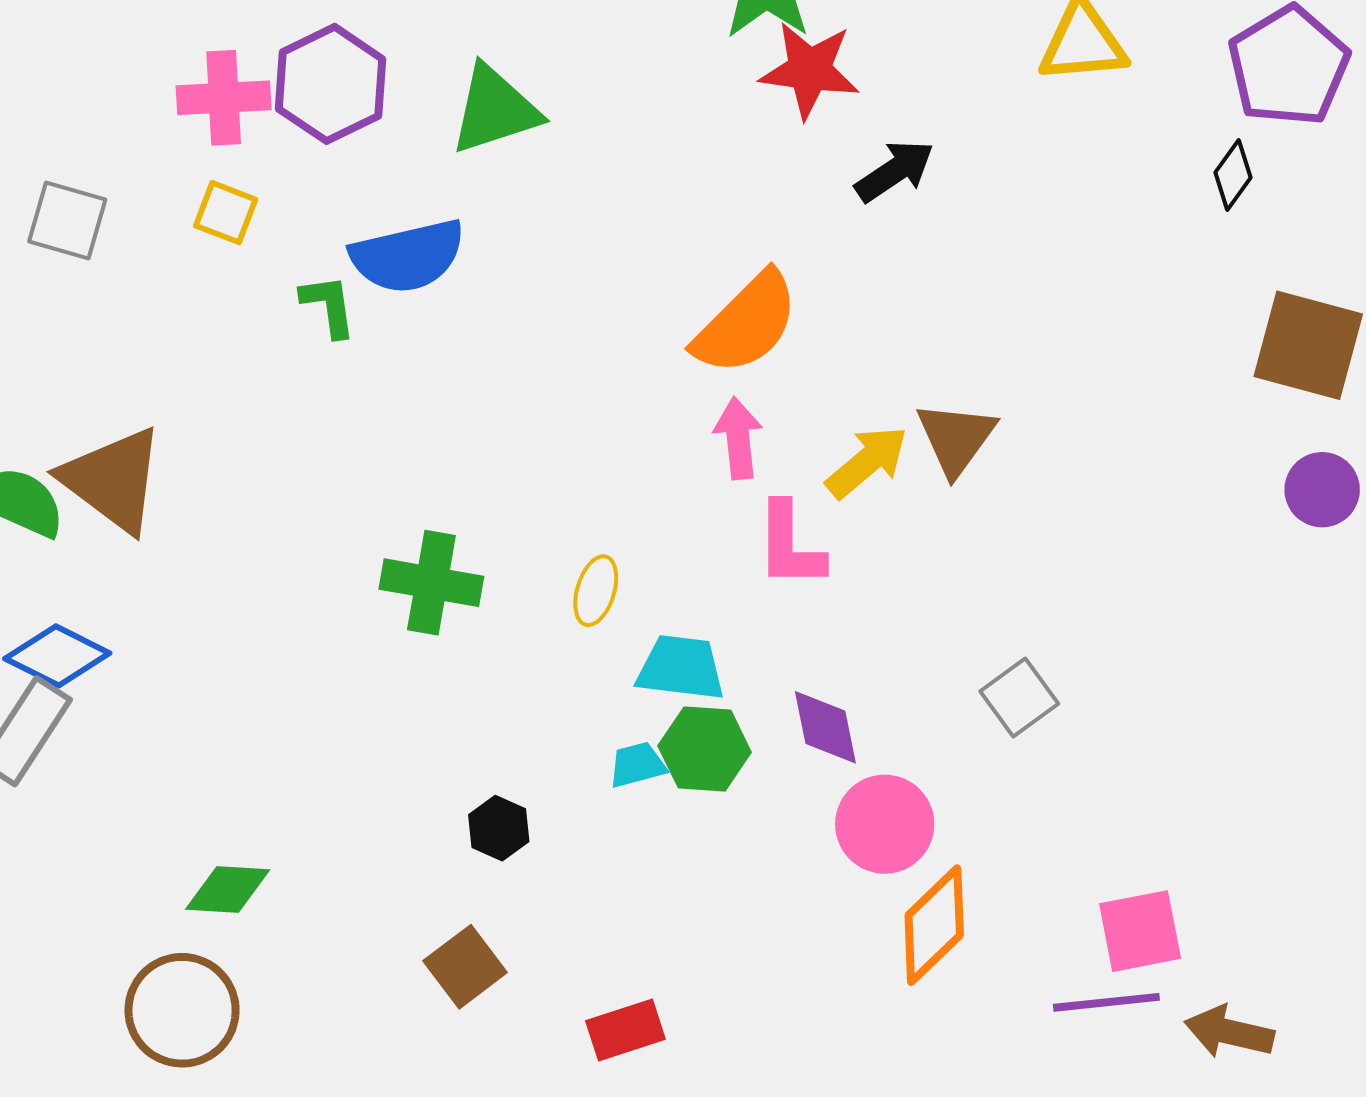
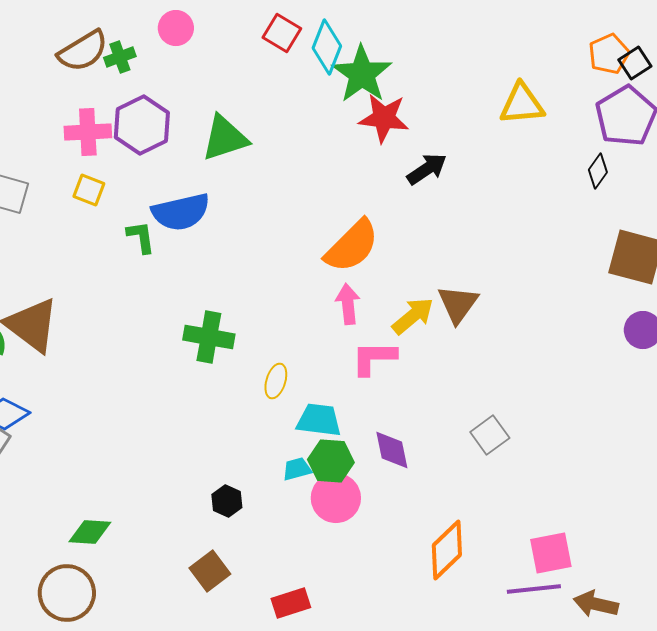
pink L-shape: (790, 545) -> (374, 358), turned 90
green cross: (431, 583) -> (209, 337), moved
pink circle: (885, 824) -> (336, 498), moved

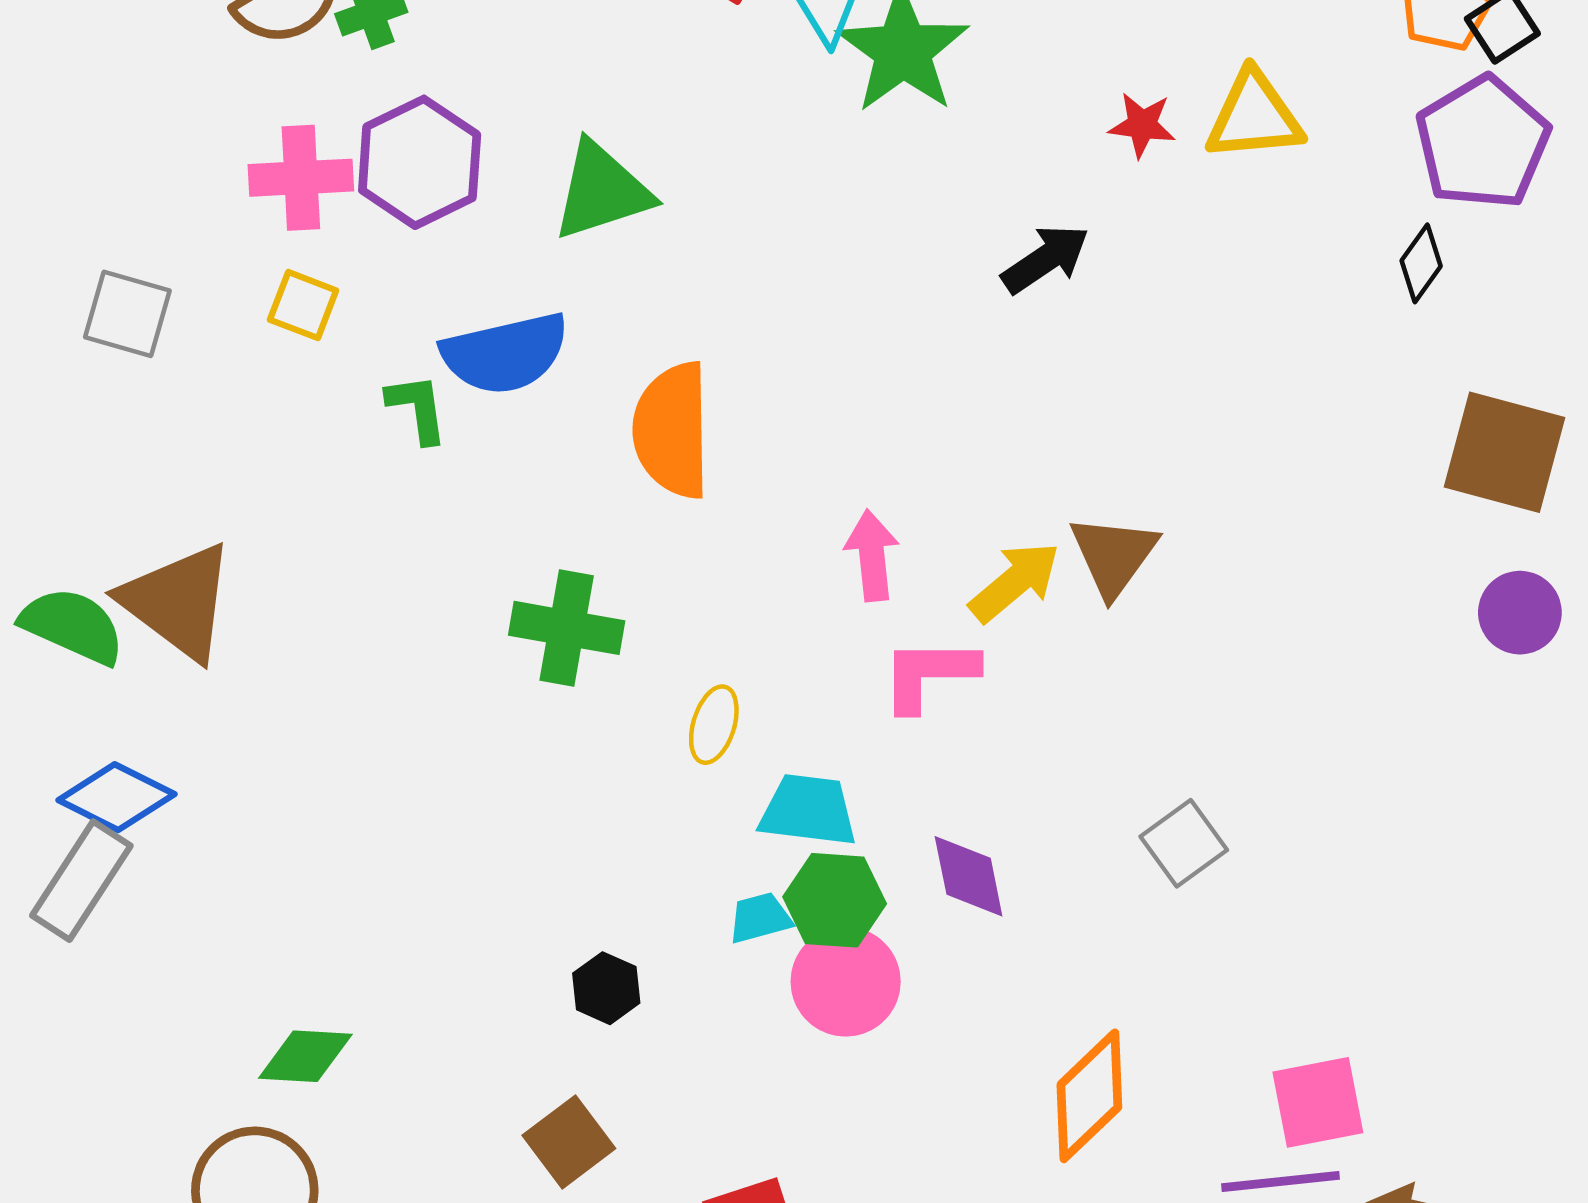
red star: (384, 118) -> (1142, 125), moved, size x0.6
orange semicircle: (352, 246) -> (672, 430), moved, turned 134

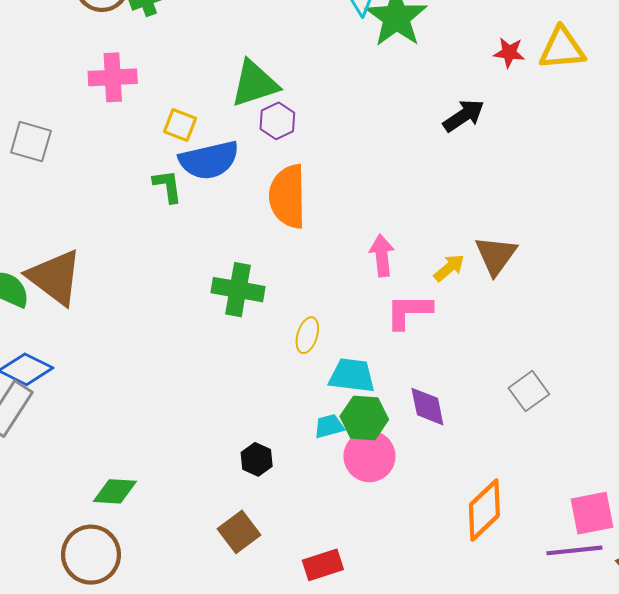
purple hexagon: (420, 162) -> (277, 121), moved, size x0.6
yellow square: (303, 305) -> (180, 125), moved
yellow arrow: (1015, 582) -> (449, 268), size x0.7

